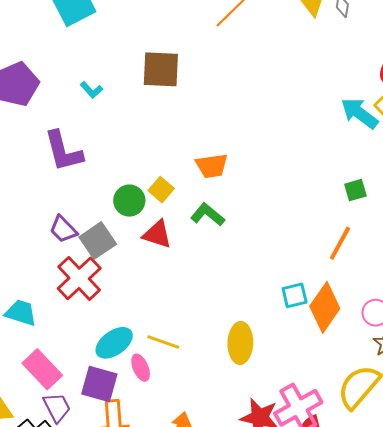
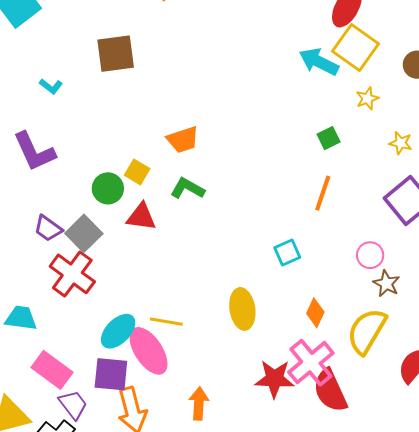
orange diamond: (325, 307) -> (315, 313), moved, size x0.6
pink ellipse: (141, 368) -> (149, 351), size x1.8

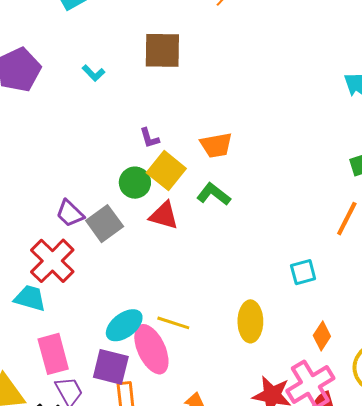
purple L-shape: (34, 152) -> (149, 138), moved, size x0.5
yellow square: (137, 172) -> (166, 171), size x1.5
red cross: (72, 274) -> (52, 261), moved
pink rectangle: (52, 370) -> (53, 354), turned 30

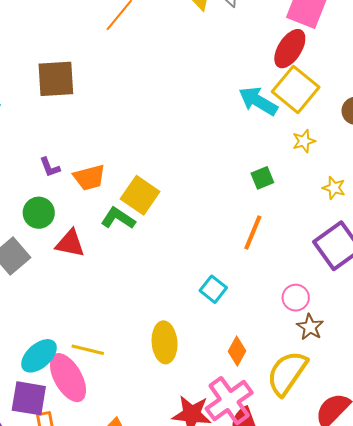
orange trapezoid: (216, 145) -> (89, 177), moved
yellow square: (166, 171) -> (140, 195), moved
cyan square: (303, 272) -> (213, 289), turned -32

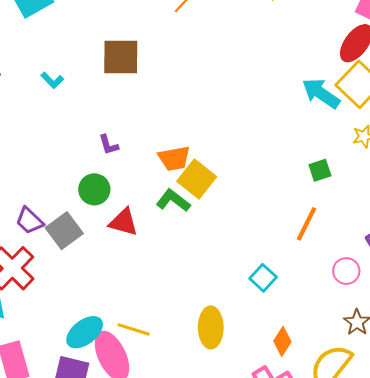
orange trapezoid: (89, 177) -> (174, 158), moved
pink circle: (296, 298) -> (346, 271), moved

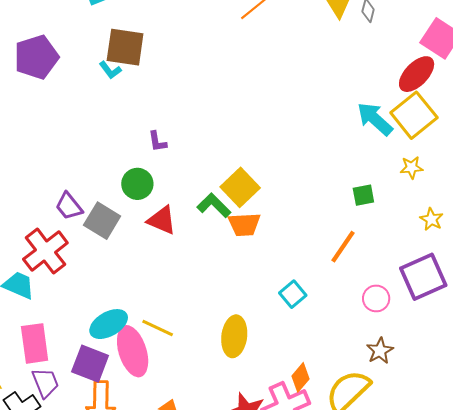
brown square: (121, 57) -> (125, 47), moved
orange trapezoid: (174, 158) -> (244, 224), moved
gray square: (64, 231) -> (102, 221), turned -30
orange diamond: (282, 341) -> (301, 377), moved

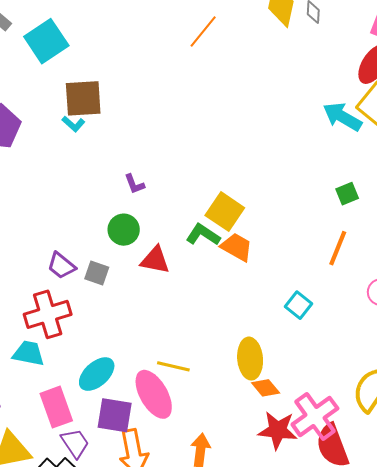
gray square: (102, 221) -> (97, 273), size x0.7
orange trapezoid: (244, 224) -> (237, 247), turned -136
red cross: (45, 251) -> (48, 314), turned 33
cyan ellipse: (109, 324) -> (97, 374), moved
orange diamond: (301, 377) -> (266, 388), moved, turned -68

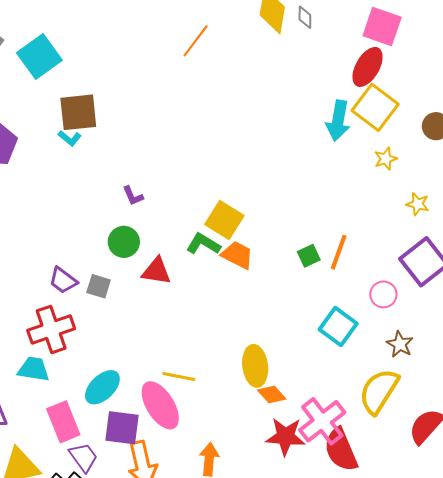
cyan arrow: (342, 117) -> (338, 121), turned -108
green square: (347, 194) -> (309, 256), moved
cyan square: (299, 305) -> (338, 326), moved, size x1.4

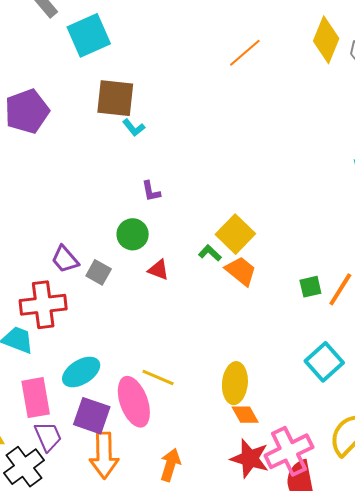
cyan L-shape: (70, 138) -> (134, 128), moved
green L-shape: (203, 244) -> (210, 253), size x0.7
red triangle: (157, 271) -> (158, 270), size x0.7

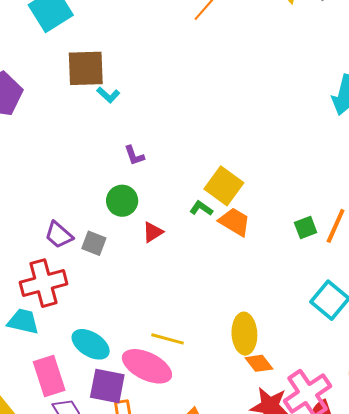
red triangle: (158, 270) -> (153, 232), turned -45
cyan ellipse: (81, 372) -> (91, 344), turned 72
pink ellipse: (134, 402) -> (147, 366), turned -36

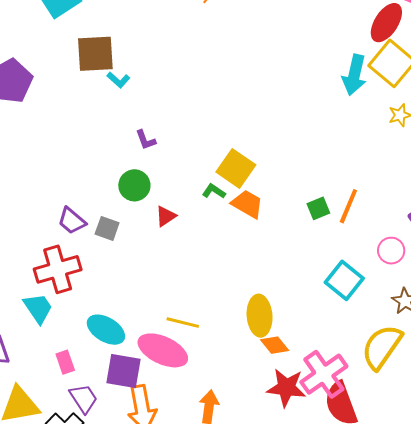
cyan trapezoid: (23, 321) -> (38, 308), turned 44
pink rectangle: (49, 376) -> (65, 362), size x0.6

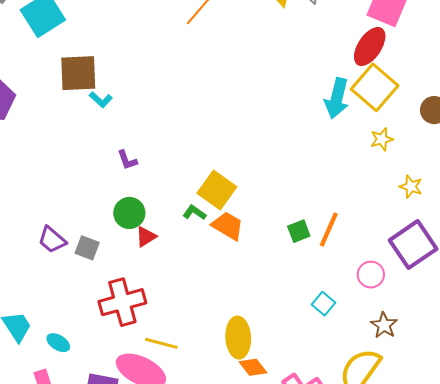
green circle: (134, 185) -> (129, 213), moved
red cross: (58, 269) -> (122, 302), moved
cyan square: (344, 280) -> (323, 304), size x0.6
cyan ellipse: (106, 330) -> (58, 343), moved, size x0.6

